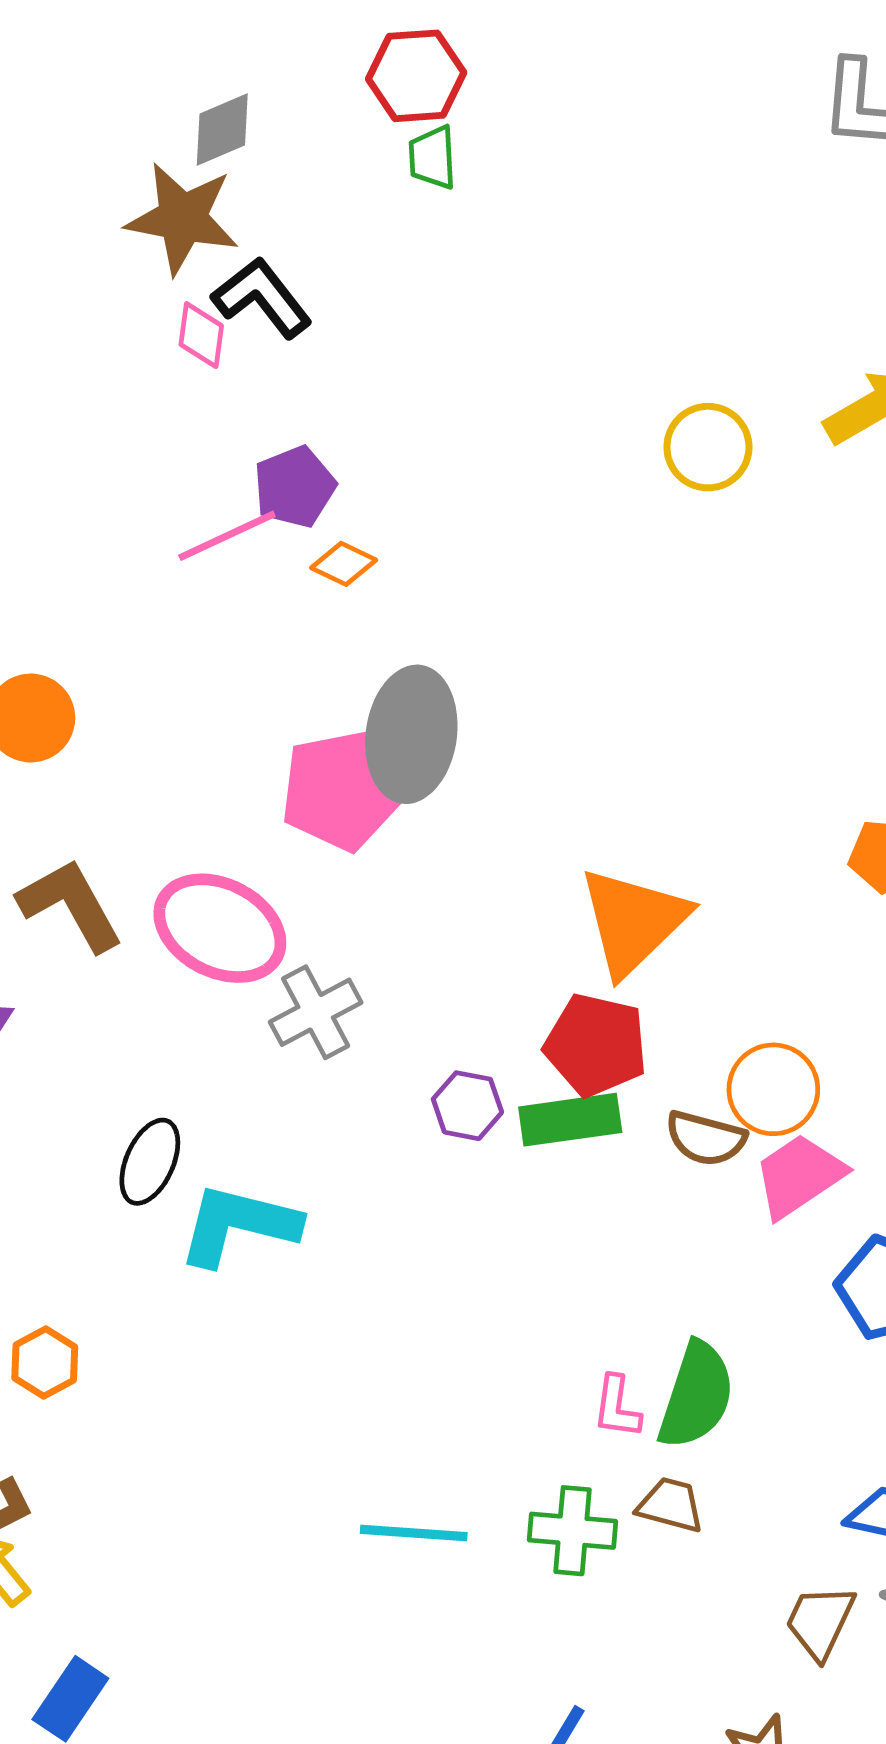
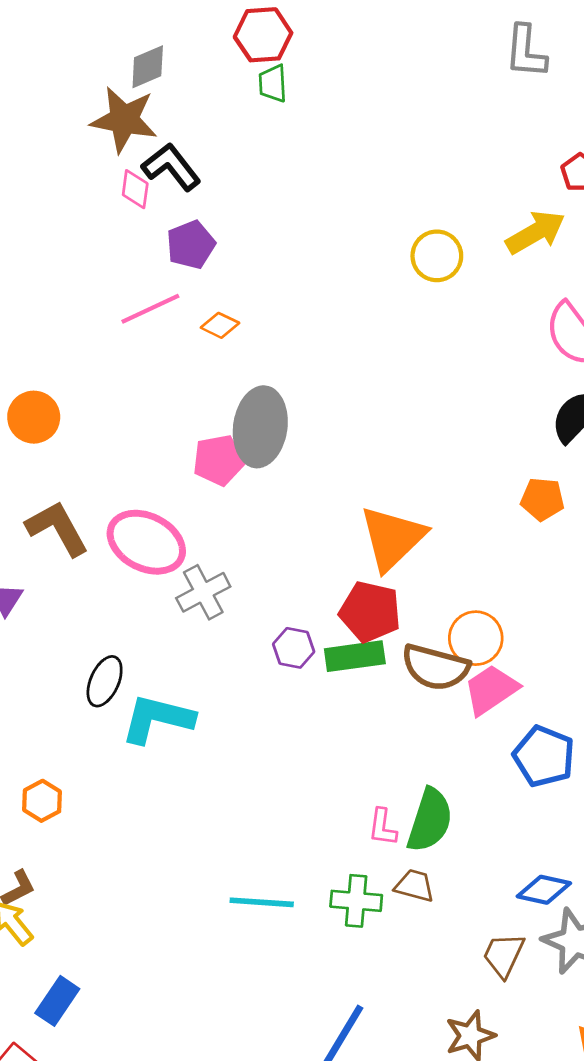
purple pentagon: (295, 487) -> (191, 245), moved
pink pentagon: (341, 790) -> (219, 460), size x0.7
brown semicircle: (706, 1138) -> (435, 667), size x1.4

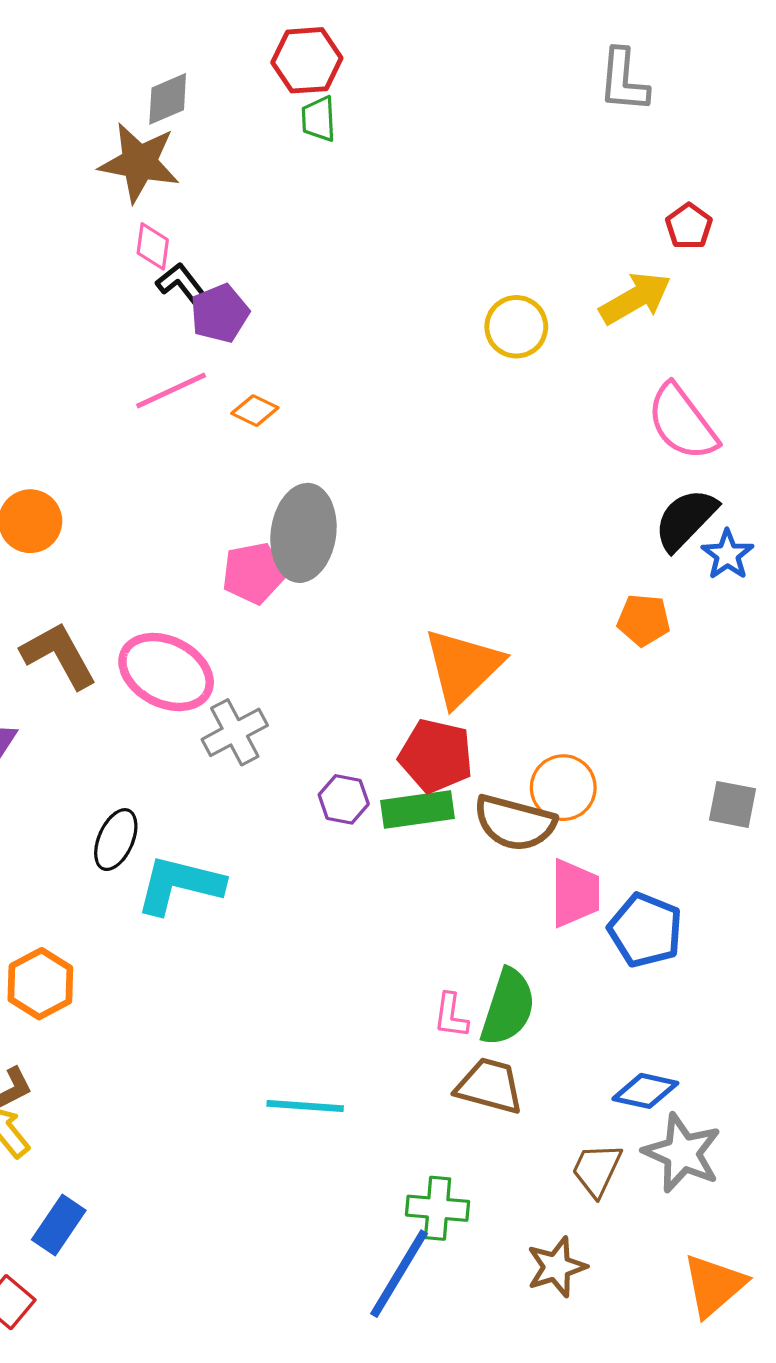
black L-shape: (171, 167) -> (181, 283), moved, size x0.7
pink trapezoid: (491, 690) -> (575, 893), moved, turned 124
orange hexagon: (42, 801) -> (40, 984), size x1.4
brown trapezoid: (415, 886) -> (489, 1086), size x1.4
green cross: (356, 901) -> (438, 1208), moved

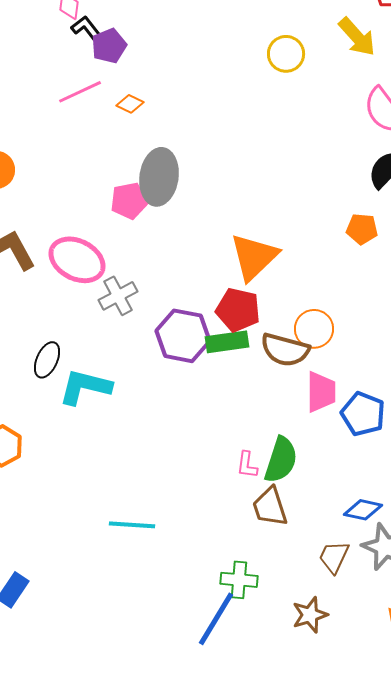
yellow arrow: (635, 298) -> (357, 37), turned 78
purple hexagon: (344, 799) -> (183, 336), size x1.8
brown trapezoid: (489, 1086) -> (270, 507), turned -123
cyan line: (305, 1106) -> (132, 525), moved

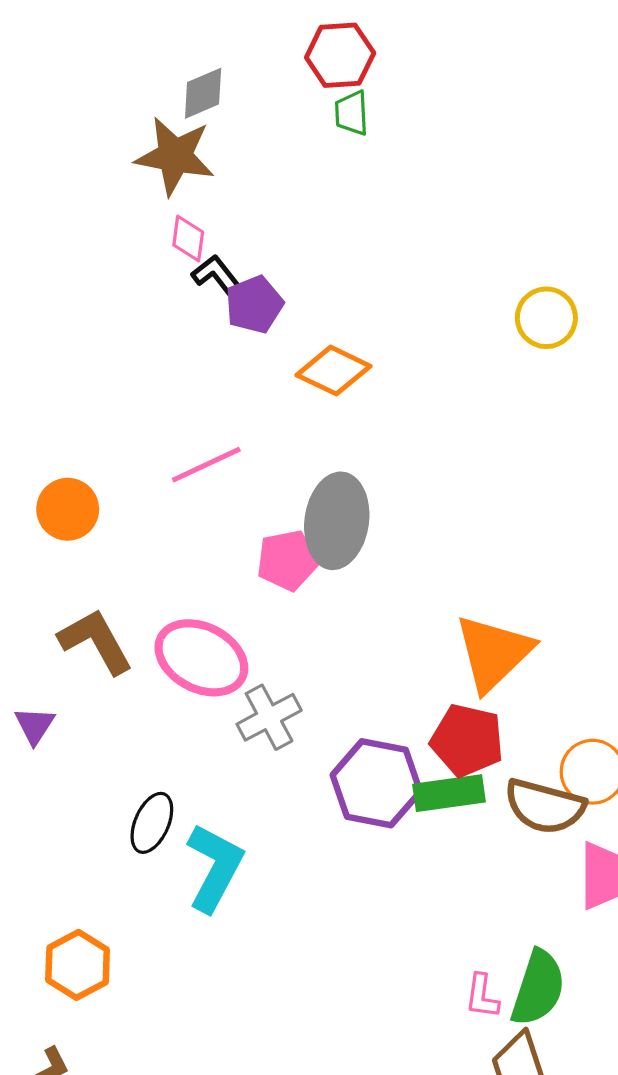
pink line: (80, 92) -> (206, 465), moved
orange diamond: (130, 104) -> (333, 371), moved, size x1.6
cyan L-shape: (85, 387) -> (215, 867), turned 104

